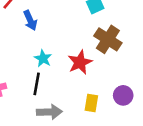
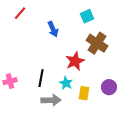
blue arrow: (30, 20) -> (53, 29), moved
cyan star: (43, 58) -> (66, 83), moved

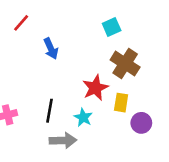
blue arrow: (53, 29) -> (51, 49), moved
yellow rectangle: (84, 93) -> (121, 103), moved

